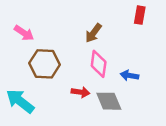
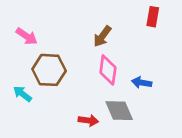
red arrow: (81, 92) -> (88, 120), moved
cyan arrow: (20, 101) -> (22, 94), moved, size x0.6

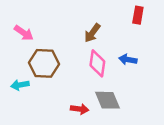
blue arrow: (142, 83) -> (128, 60), moved
cyan arrow: (22, 94) -> (20, 85), turned -48

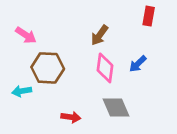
blue arrow: (128, 60) -> (138, 64), turned -54
red arrow: (80, 109) -> (71, 117), moved

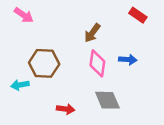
red rectangle: (149, 16) -> (138, 15), turned -66
pink arrow: (26, 35) -> (24, 15), moved
blue arrow: (138, 64) -> (128, 60), turned -132

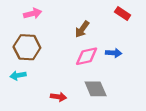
pink arrow: (24, 15) -> (33, 14), moved, turned -48
brown hexagon: (44, 63) -> (27, 47), moved
pink diamond: (97, 63) -> (87, 56), turned 70

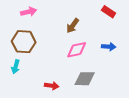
blue arrow: (114, 53) -> (109, 47), moved
cyan arrow: (18, 75) -> (16, 67), turned -64
gray diamond: (96, 89) -> (85, 79), turned -65

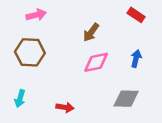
blue arrow: (109, 47) -> (136, 59), turned -80
cyan arrow: (16, 67) -> (20, 99), moved
gray diamond: (85, 79) -> (126, 99), moved

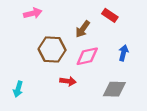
red rectangle: (136, 15) -> (110, 15), moved
brown hexagon: (30, 52) -> (52, 49), moved
red arrow: (65, 107) -> (68, 81), moved

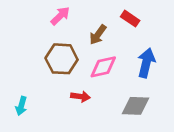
pink arrow: (33, 13) -> (60, 16), moved, turned -30
blue arrow: (123, 53) -> (146, 63), size x1.5

